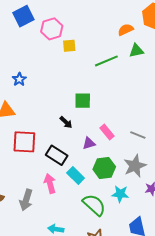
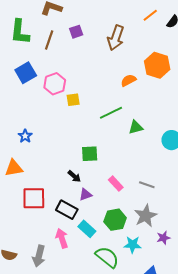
green triangle: (136, 51) -> (136, 127), moved
purple triangle: (89, 143) -> (85, 195), moved

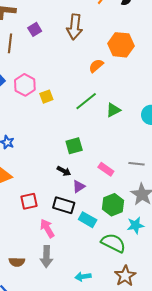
red square: (34, 198) -> (29, 201), size x0.7
pink arrow: (62, 238) -> (47, 228), moved

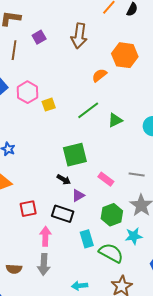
green square: (74, 146) -> (75, 155), size x1.4
cyan rectangle: (88, 220) -> (87, 239), moved, turned 42
pink arrow: (47, 228) -> (45, 236), turned 30

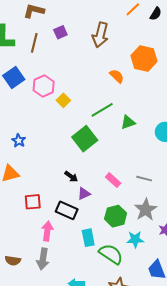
orange semicircle: (99, 75) -> (117, 76), turned 77
yellow square: (49, 105) -> (63, 100), turned -32
green square: (75, 155) -> (85, 139), moved, turned -30

